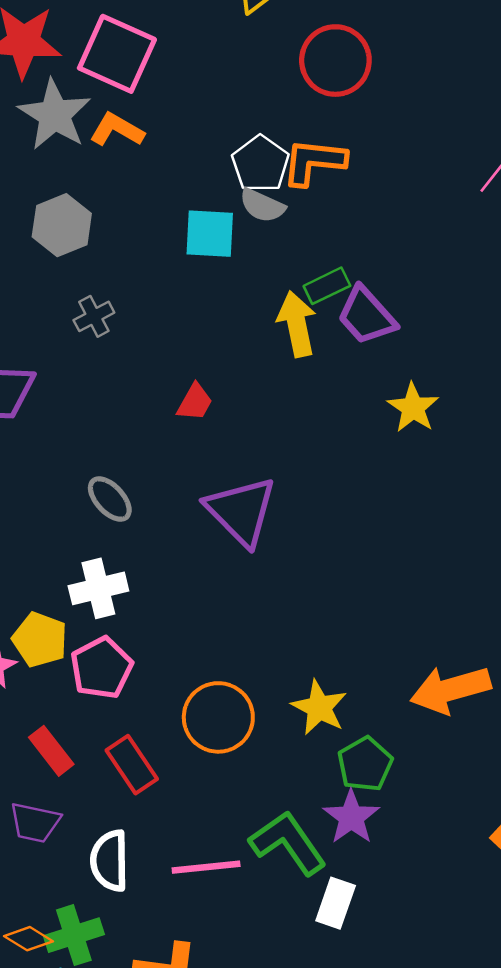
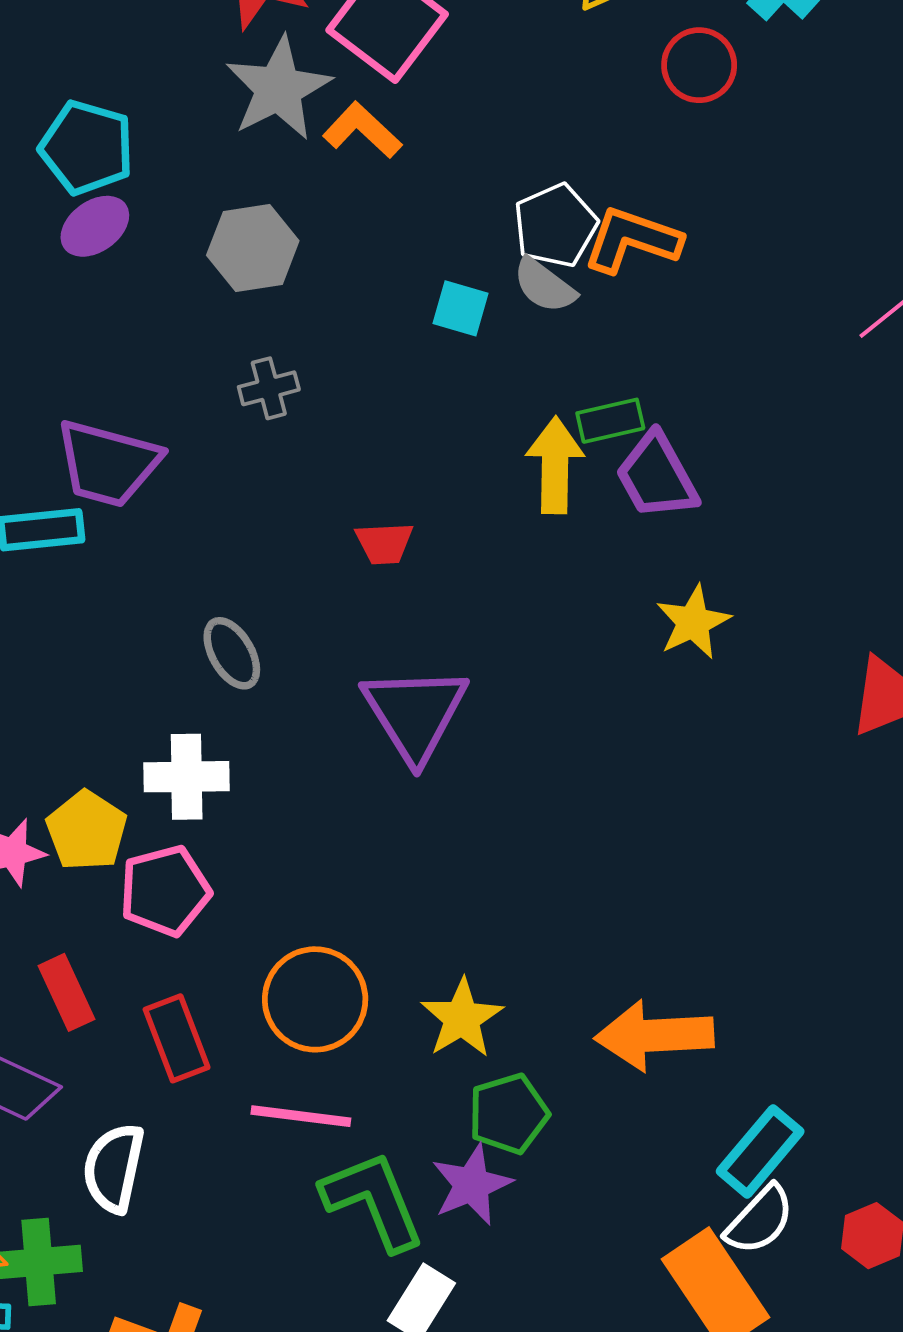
red circle: (335, 61) -> (699, 65), moved, size x0.7
cyan square: (210, 234) -> (460, 308), size x0.7
red trapezoid: (195, 402) -> (384, 543), turned 45
pink line: (206, 867) -> (301, 1116), moved

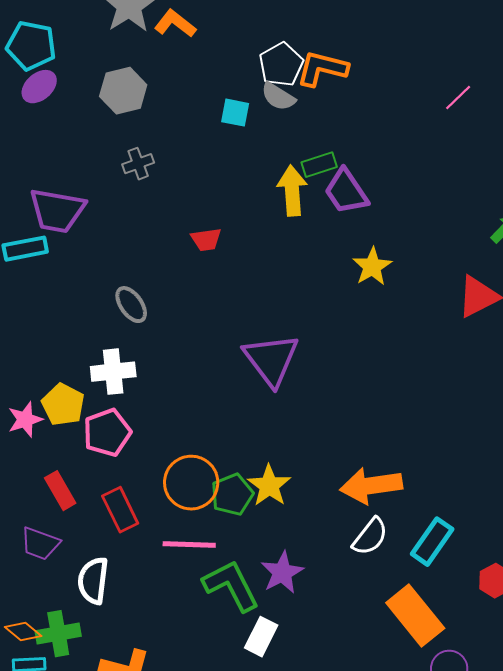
purple triangle: (415, 713) -> (271, 360), moved
green pentagon: (508, 1114) -> (232, 495), moved
white semicircle: (760, 1220) -> (370, 537), moved

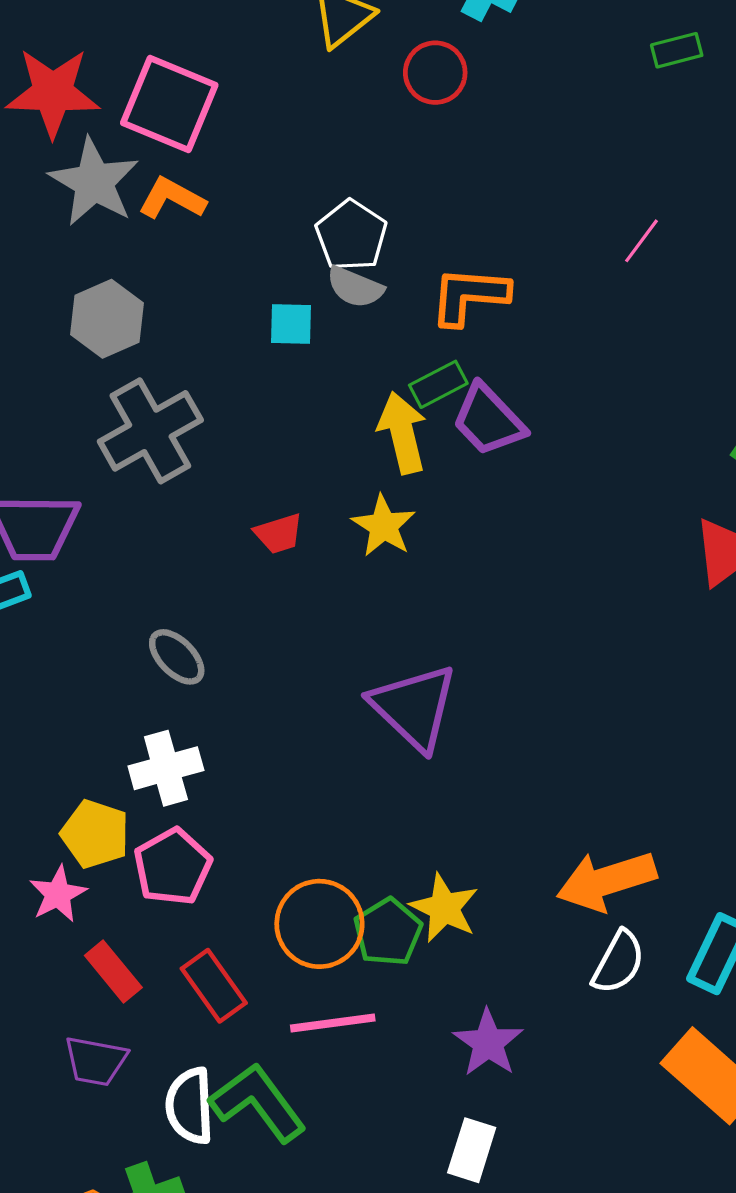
orange L-shape: (322, 69) -> (469, 296), moved
gray cross: (138, 164) -> (150, 431), size x2.0
yellow star: (372, 267) -> (384, 526), moved
pink star: (25, 420) -> (58, 894), moved
green L-shape: (231, 586) -> (258, 1103), moved

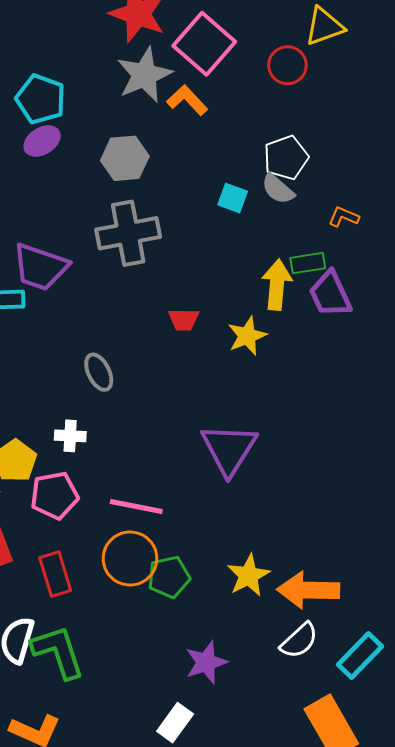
red circle: (435, 73) -> (287, 65), moved
orange L-shape: (469, 296) -> (344, 217), size x0.6
white cross: (166, 768) -> (70, 436), size x0.7
yellow star: (444, 908) -> (249, 575), moved
pink line: (333, 1023) -> (136, 507), moved

